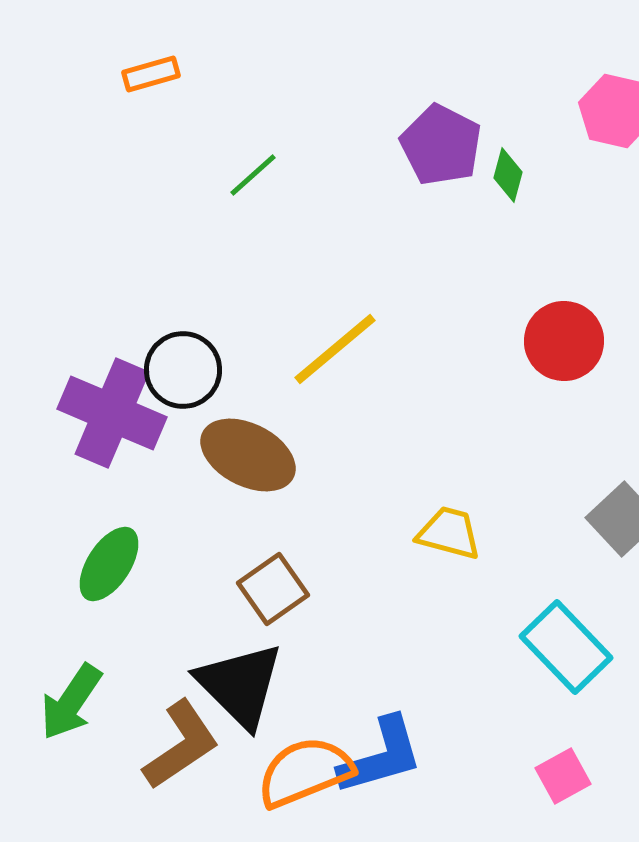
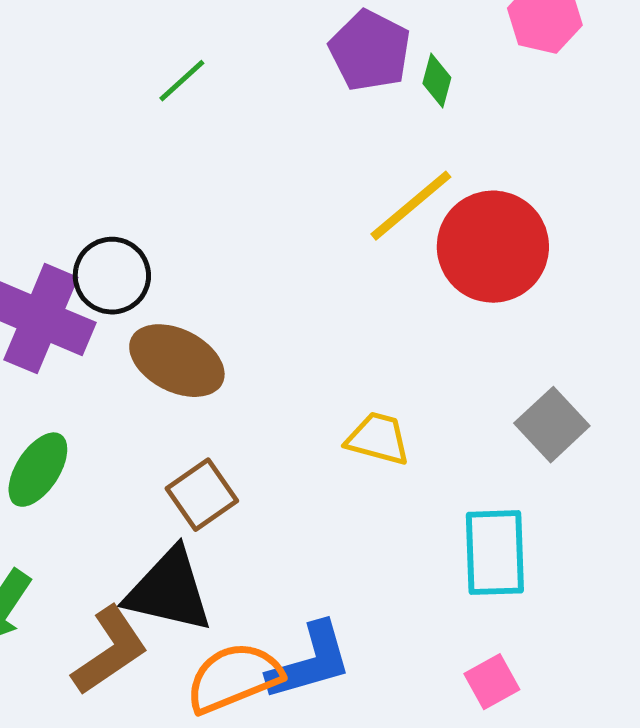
red circle: (564, 341) -> (493, 247), size x1.4
yellow line: (335, 349) -> (411, 206), moved
cyan rectangle: (566, 647) -> (495, 553), turned 42
black triangle: (240, 685) -> (169, 591), turned -32

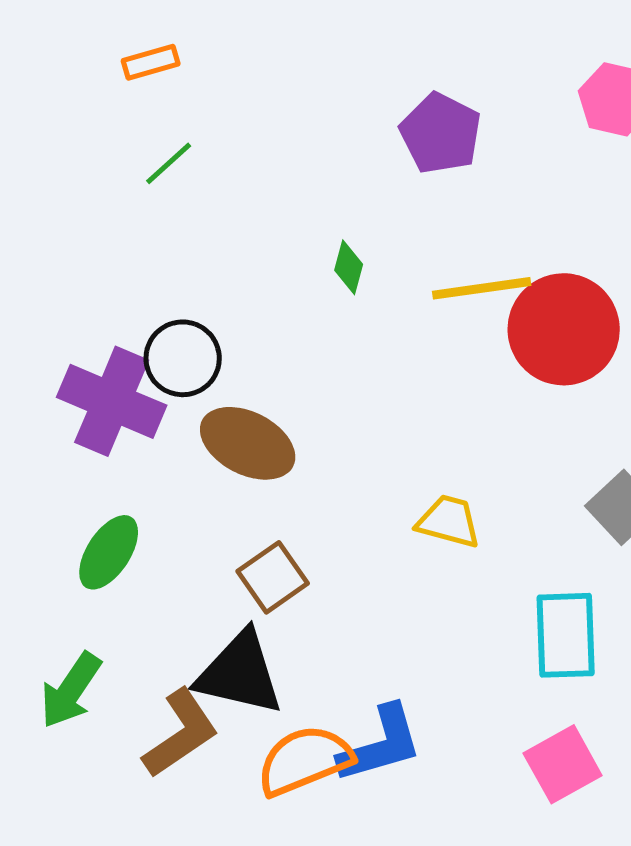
green line: (182, 81) -> (169, 163), moved
green diamond: (437, 81) -> (349, 267), moved
yellow line: (411, 206) -> (482, 288), turned 32
pink square: (492, 682) -> (563, 764), size x1.4

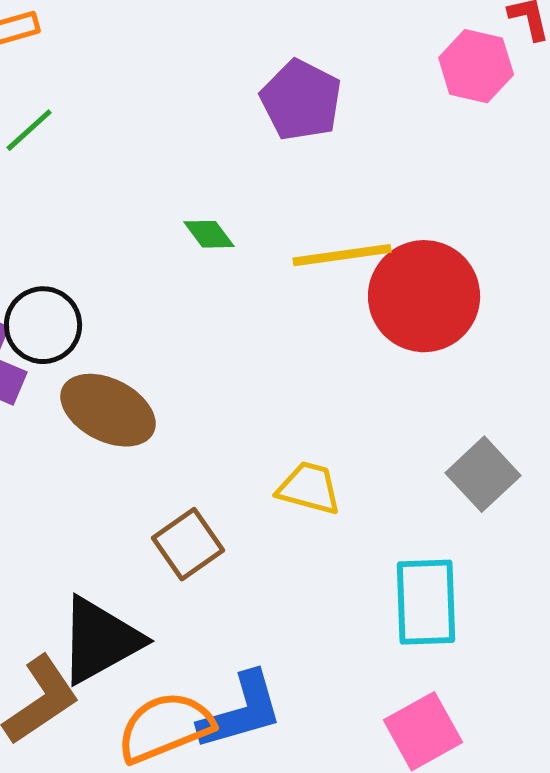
green diamond: (349, 267) -> (209, 234), turned -52
brown square: (273, 577) -> (188, 544), moved
black triangle: (240, 673) -> (100, 640), turned -42

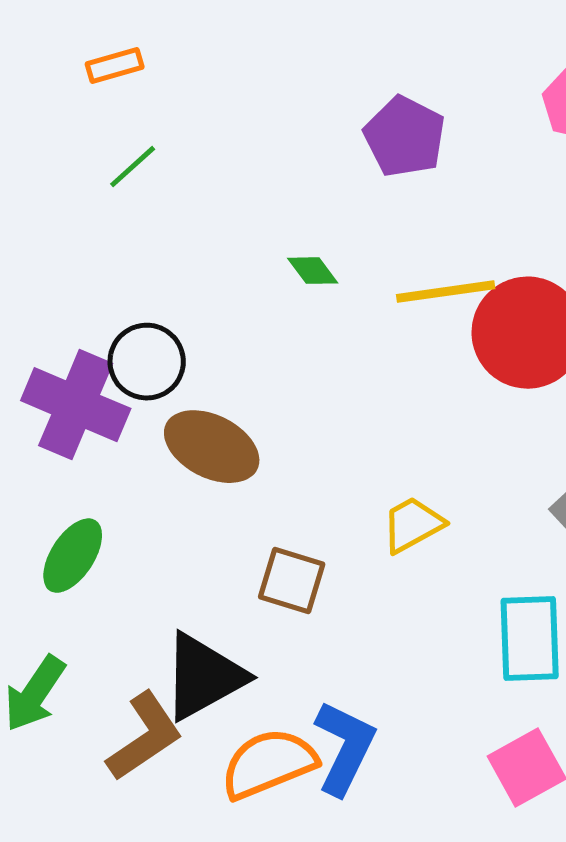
yellow trapezoid: (309, 488) -> (413, 525), turned -44
brown square: (188, 544) -> (292, 581), turned -38
blue L-shape: (241, 711) -> (345, 748), turned -48

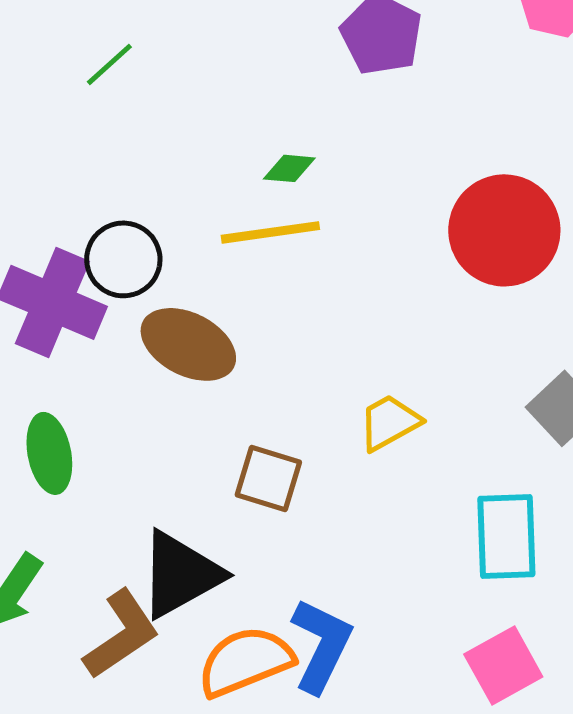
green diamond: (313, 271) -> (289, 168), turned -48
yellow line: (446, 292) -> (270, 232), moved
green ellipse: (73, 556) -> (49, 453), turned -44

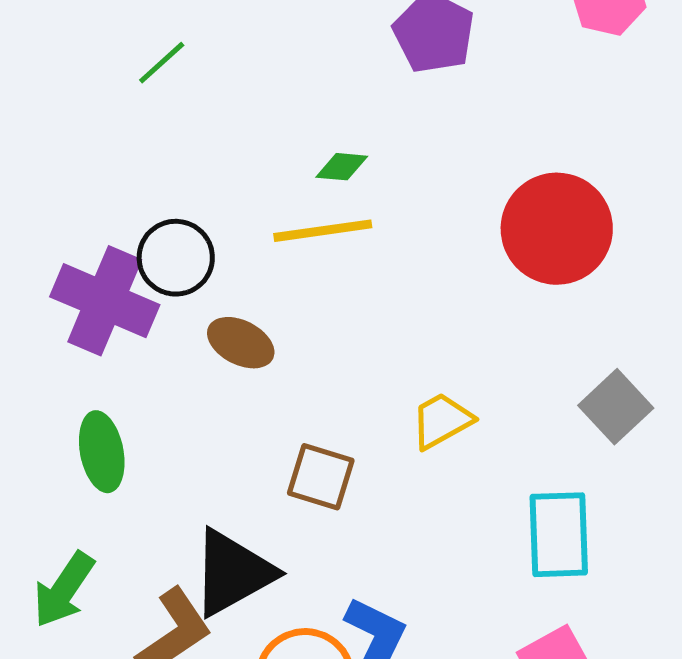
brown ellipse: (188, 344) -> (241, 343), size x0.7

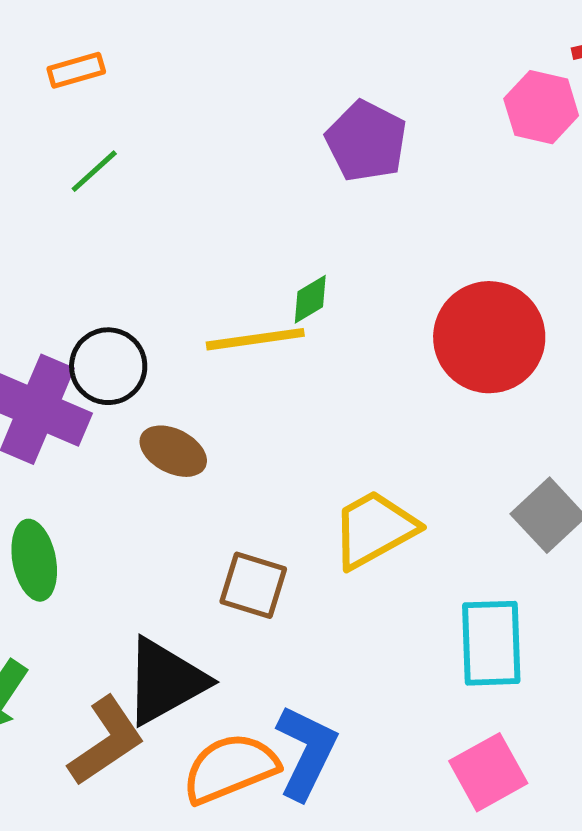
green diamond: (342, 167) -> (310, 299), moved, turned -36
yellow trapezoid: (442, 421) -> (374, 529), size x1.4

